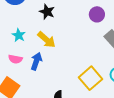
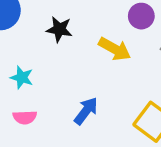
yellow arrow: (46, 40) -> (115, 49), moved
blue arrow: (36, 61) -> (86, 111), moved, turned 30

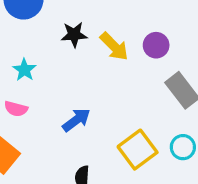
black star: (59, 29) -> (74, 35), turned -30
yellow arrow: (115, 49) -> (114, 46), moved

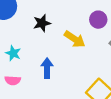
yellow arrow: (114, 46) -> (75, 39), moved
blue arrow: (76, 120) -> (47, 68), moved, turned -42

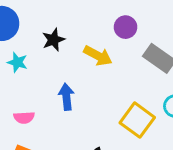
cyan star: (13, 53) -> (17, 62), moved

